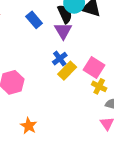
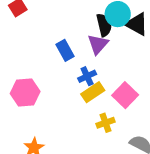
blue rectangle: (34, 20) -> (65, 50), moved
yellow cross: (99, 86) -> (106, 123), moved, turned 32

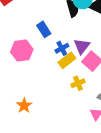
purple triangle: (98, 44) -> (82, 46), moved
pink hexagon: (25, 92) -> (22, 51), moved

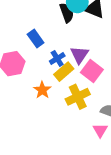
yellow cross: (78, 83) -> (78, 97), size x1.5
orange star: (24, 106) -> (42, 90), moved

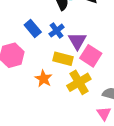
blue cross: (57, 59) -> (57, 31), moved
yellow rectangle: (64, 72) -> (63, 59), turned 60

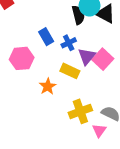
pink square: (91, 56) -> (103, 59), moved
yellow cross: (79, 82) -> (80, 111), moved

